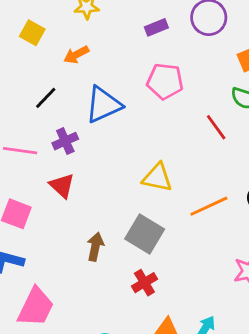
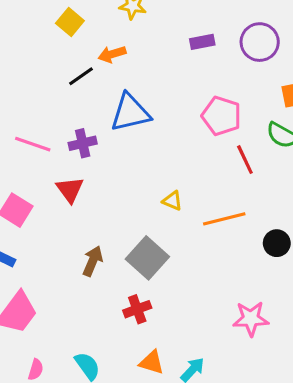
pink pentagon: (165, 81) -> (221, 116), moved
black line: (46, 98) -> (81, 76), moved
yellow triangle: (157, 178) -> (172, 201), size x0.6
orange line: (209, 206) -> (224, 219), moved

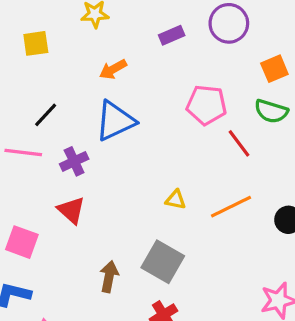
yellow square: (70, 22) -> (36, 43), turned -36
orange arrow: (112, 54) -> (113, 69), moved
black line: (81, 76) -> (46, 115), moved
pink line: (33, 144) -> (23, 153), moved

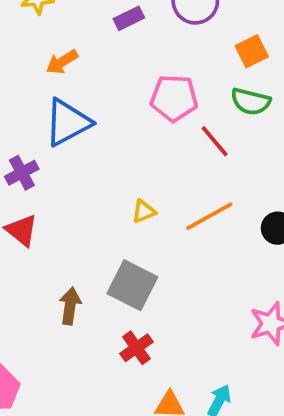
yellow triangle: (176, 200) -> (144, 211), turned -30

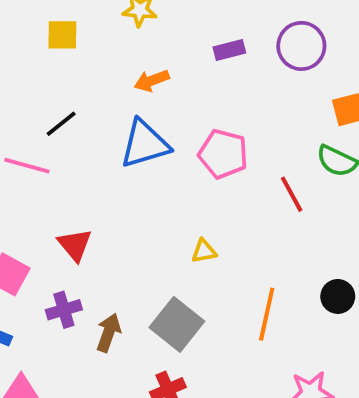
pink pentagon: (174, 98) -> (223, 154), moved
purple cross: (22, 173) -> (64, 310), moved
orange line: (209, 216) -> (267, 314), moved, turned -60

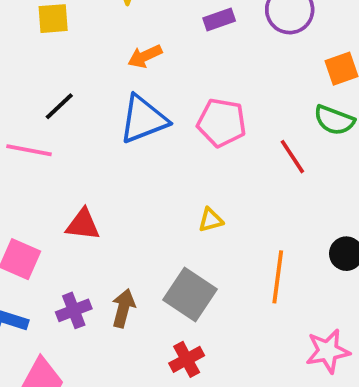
red triangle: (75, 245) -> (83, 224), turned -39
purple cross: (64, 310) -> (74, 310), moved

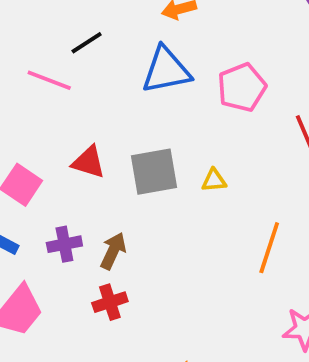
pink pentagon: (222, 123) -> (242, 87), turned 30
gray square: (190, 295) -> (154, 172), moved, turned 36
red cross: (187, 359) -> (110, 302), moved

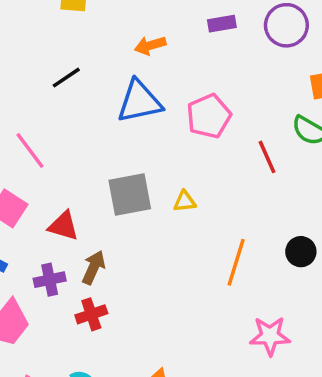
pink line: (49, 80) -> (30, 150), moved, turned 33
red triangle: (89, 162) -> (63, 226), moved
purple cross: (64, 244) -> (50, 280), moved

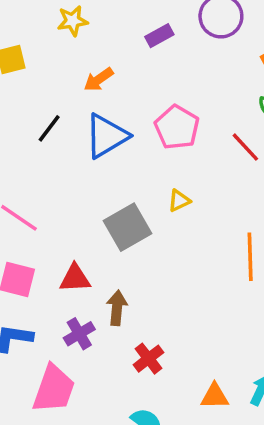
black line: (66, 78) -> (49, 128), moved
yellow triangle: (185, 202) -> (179, 201), moved
red cross: (91, 314) -> (148, 359), moved

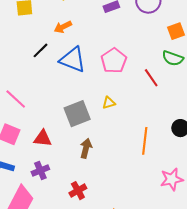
orange arrow: (99, 79) -> (63, 27), moved
blue triangle: (107, 136) -> (73, 60), turned 44
brown arrow: (117, 308) -> (86, 148), moved

